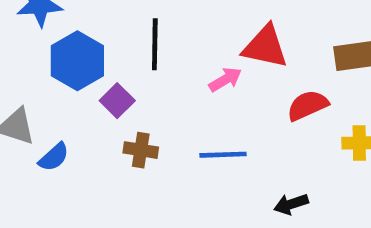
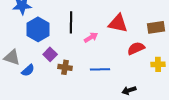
pink arrow: (225, 80) -> (91, 37), moved
purple square: (117, 101) -> (50, 54), moved

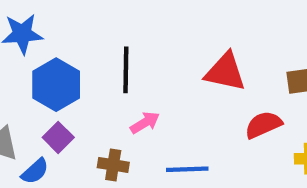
pink arrow: (91, 37) -> (145, 123), moved
purple square: (50, 54) -> (58, 137), moved

